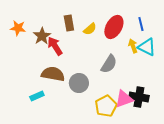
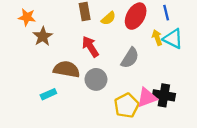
brown star: (42, 36) -> (43, 36), moved
red arrow: (55, 46) -> (90, 47), moved

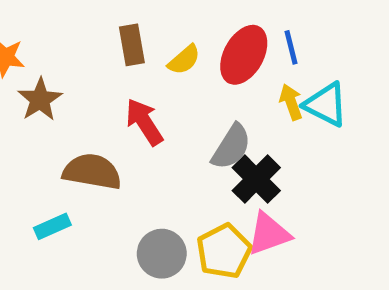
blue line: (166, 13) -> (291, 47), moved
gray circle: (96, 79) -> (162, 254), moved
black cross: (164, 95) -> (256, 179), moved, turned 35

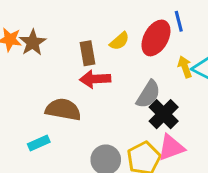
brown rectangle: (132, 45) -> (87, 53), moved
blue line: (291, 47) -> (179, 21), moved
brown star: (40, 100) -> (33, 43), moved
red arrow: (144, 122) -> (95, 79), turned -60

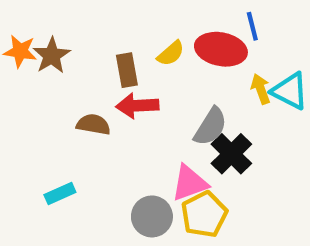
red ellipse: (156, 38) -> (221, 49), turned 72
brown semicircle: (63, 110) -> (93, 124), moved, size x0.7
pink triangle: (171, 148) -> (190, 183), moved

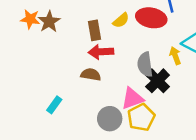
yellow arrow: (261, 89) -> (175, 56), moved
brown semicircle: (93, 124) -> (91, 75), moved
gray semicircle: (210, 127) -> (145, 64), turned 140
cyan rectangle: (60, 193) -> (54, 105), turned -30

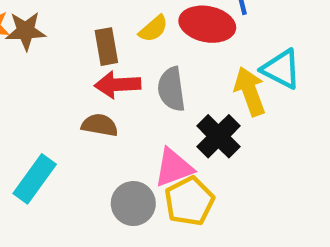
brown star: (49, 22) -> (26, 31), turned 30
yellow arrow: (175, 56) -> (250, 91), size x1.5
gray semicircle: (145, 64) -> (171, 89), moved
cyan rectangle: (54, 105) -> (35, 179), size x1.5

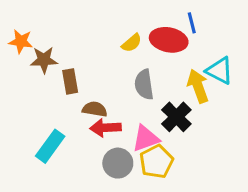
brown star: (26, 31) -> (44, 60), moved
brown rectangle: (106, 47) -> (70, 81), moved
red arrow: (118, 85) -> (106, 128), moved

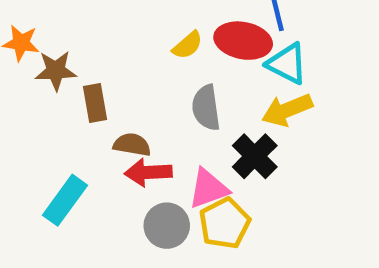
cyan triangle: (220, 71) -> (287, 64), moved
yellow arrow: (198, 86) -> (287, 110), turned -92

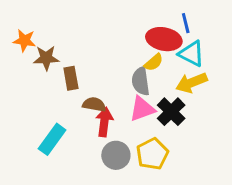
yellow semicircle: (188, 45) -> (154, 62), moved
red arrow: (148, 172) -> (104, 122), turned 100
pink triangle: (208, 189) -> (142, 109), moved

